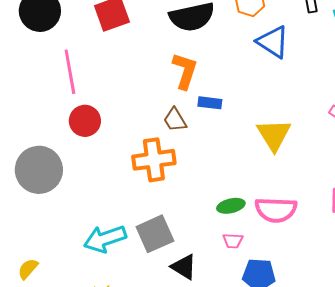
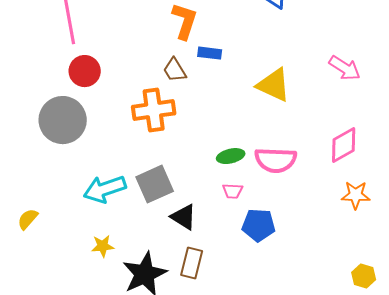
yellow triangle: (274, 135) -> (274, 85), turned -33
gray circle: (39, 170) -> (63, 120), moved

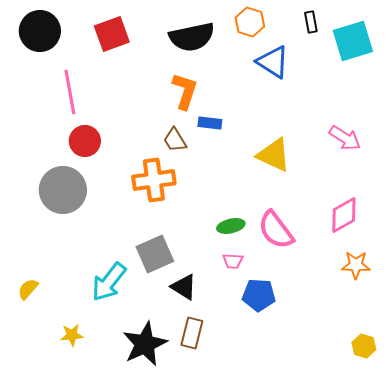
pink semicircle: (276, 160) -> (276, 230), turned 51
cyan arrow: (105, 189) -> (109, 282), moved, turned -33
yellow star: (103, 246) -> (72, 335), moved

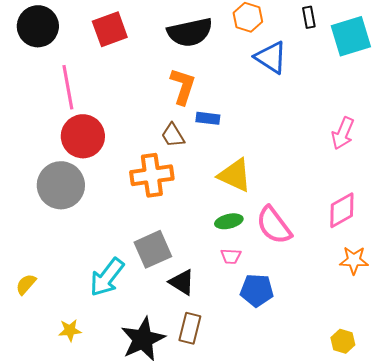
pink arrow: (345, 138) -> (343, 133), turned 80
red circle: (85, 141) -> (83, 136), size x1.4
yellow triangle: (274, 155) -> (235, 175), moved
yellow hexagon: (364, 346) -> (343, 341), moved

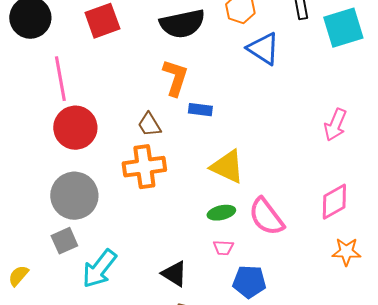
brown trapezoid: (173, 135) -> (149, 125), moved
gray circle: (61, 185) -> (74, 196), moved
gray square: (153, 249) -> (64, 241), moved, size x0.7

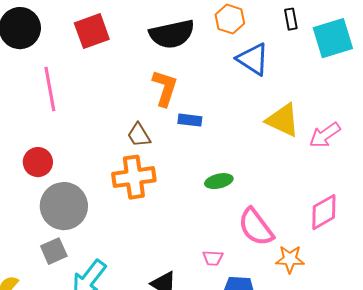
pink arrow: (335, 125) -> (325, 135), turned 32
red circle: (75, 128) -> (38, 162), moved, size x0.7
yellow triangle: (227, 167) -> (283, 120), moved
green ellipse: (221, 213) -> (219, 181), moved
orange star: (346, 252) -> (290, 259), moved

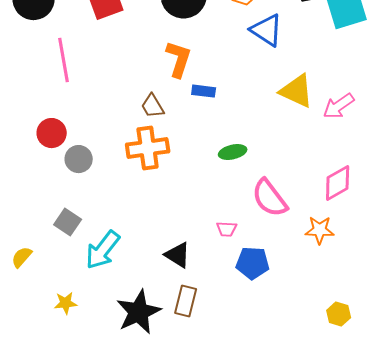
gray circle: (64, 206) -> (79, 159), moved, size x0.6
gray square: (54, 251) -> (68, 222), turned -32
orange star: (290, 259) -> (320, 230), moved

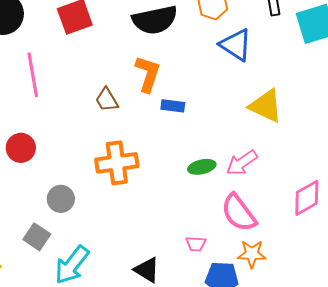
brown trapezoid: (153, 106) -> (107, 100), moved
pink arrow: (339, 106) -> (242, 163), moved
gray circle: (79, 159) -> (61, 199), moved
orange star: (320, 230) -> (252, 254), moved

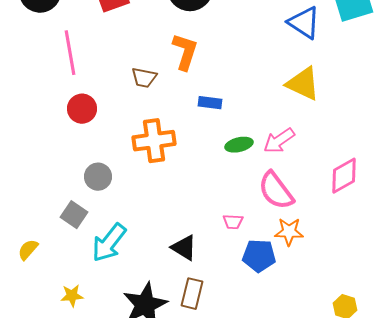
blue triangle: (236, 45) -> (304, 23), moved
brown trapezoid: (107, 100) -> (144, 78), turned -48
blue rectangle: (173, 106) -> (210, 103), moved
red circle: (21, 148) -> (82, 109), moved

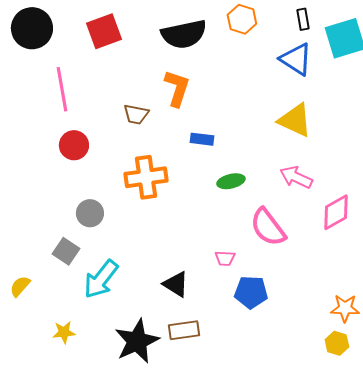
pink arrow: (279, 141) -> (296, 177), moved, turned 60
orange star: (289, 232) -> (345, 308), moved
brown rectangle: (192, 294) -> (184, 330), turned 68

